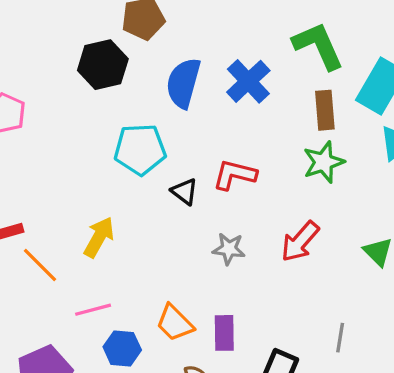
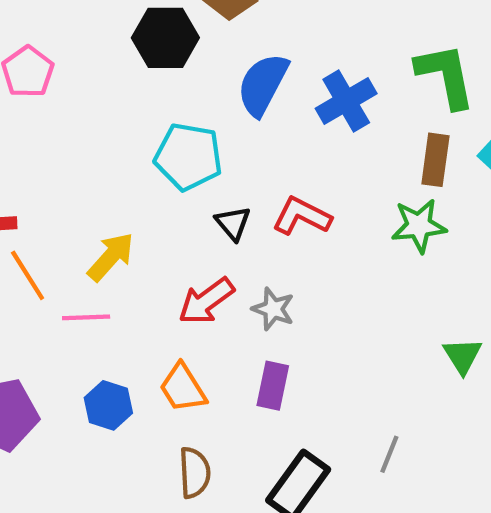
red arrow: (300, 241) -> (206, 301), moved
pink line: (93, 310) -> (86, 317), moved
purple rectangle: (224, 333) -> (273, 386), moved

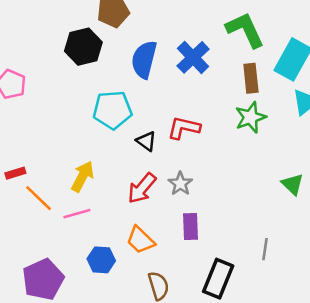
gray star: (273, 309) -> (180, 184), turned 30

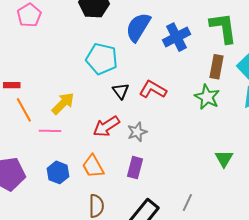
green star: (251, 117) -> (207, 97), turned 30

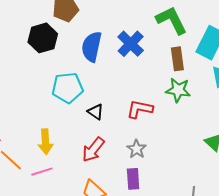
red L-shape: (153, 89) -> (140, 109), moved
yellow arrow: (63, 103) -> (45, 142), turned 150
gray star: (137, 132) -> (137, 149), moved

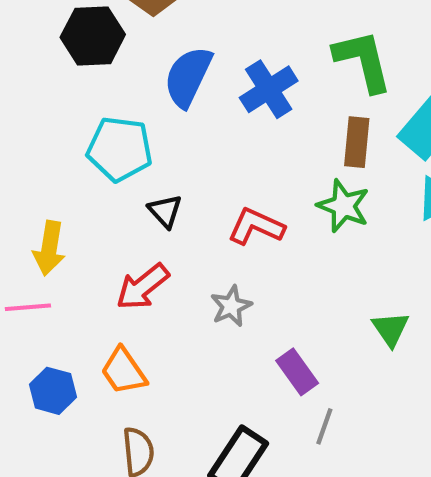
purple rectangle: (133, 179) -> (297, 372), moved, turned -45

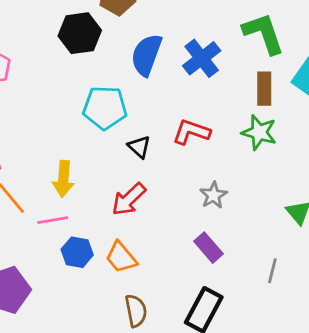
red L-shape: (256, 226) -> (191, 132), moved
gray star: (231, 306) -> (213, 195), moved
purple rectangle: (297, 372) -> (209, 248), moved
blue hexagon: (53, 391) -> (77, 252), moved
gray line: (324, 426) -> (272, 271), moved

